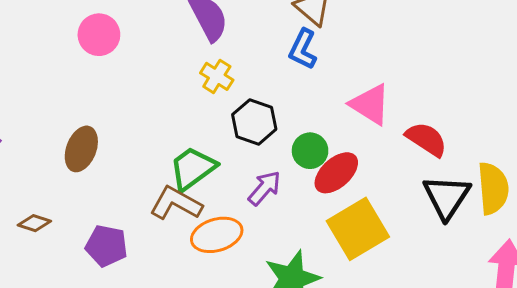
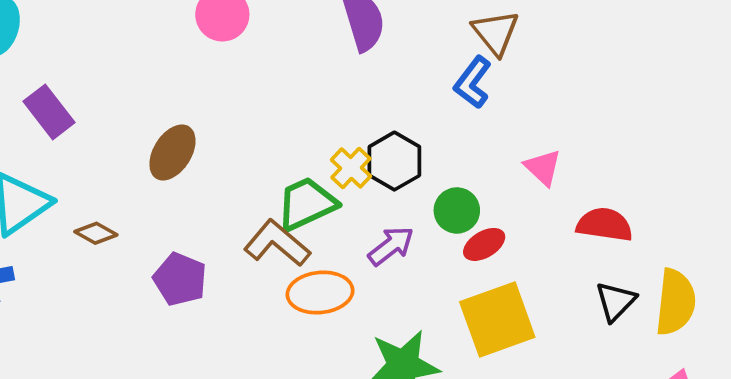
yellow cross: (217, 76) -> (351, 168), moved
pink triangle: (370, 104) -> (543, 168), size x0.7
red semicircle: (426, 139) -> (605, 225), turned -36
red ellipse: (336, 173) -> (484, 244), size x0.7
black triangle: (447, 197) -> (616, 301), size x0.7

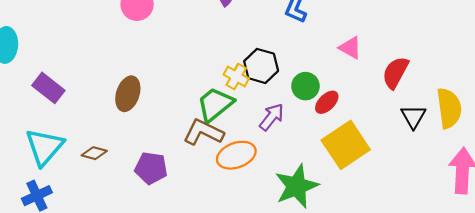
red semicircle: (605, 225) -> (395, 73), turned -56

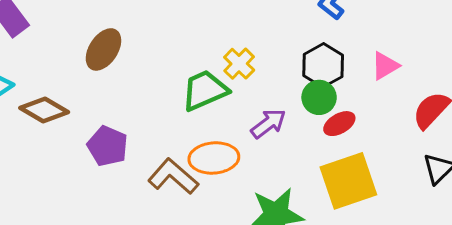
pink triangle: (350, 48) -> (385, 66), turned 45
black hexagon: (261, 66) -> (323, 65), moved
brown L-shape: (203, 132) -> (173, 176), moved
brown diamond: (94, 153) -> (44, 110), size x1.5

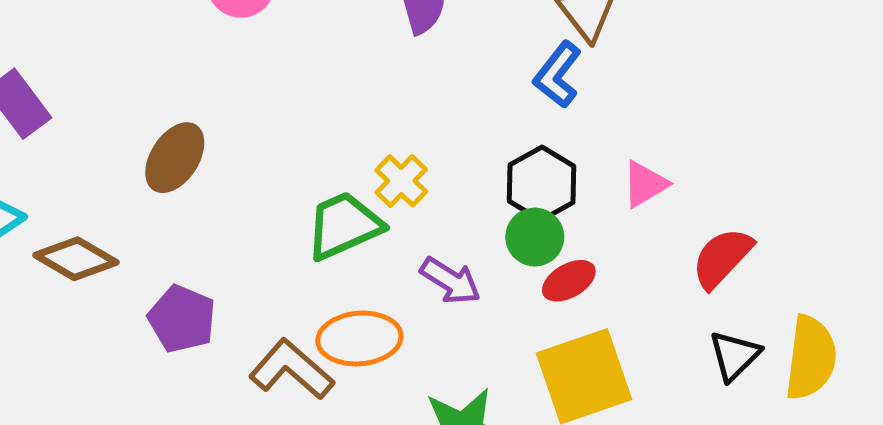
purple arrow: (268, 124) -> (450, 281), turned 69

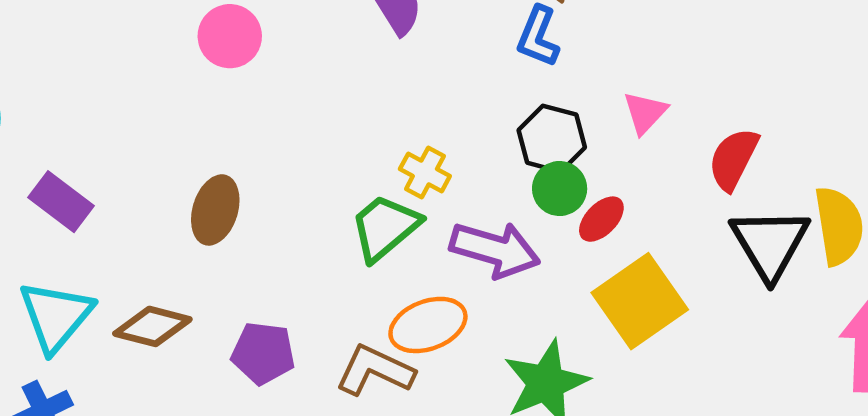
purple arrow: (450, 281) -> (495, 250), size x1.5
black triangle: (735, 356) -> (770, 244), size x1.6

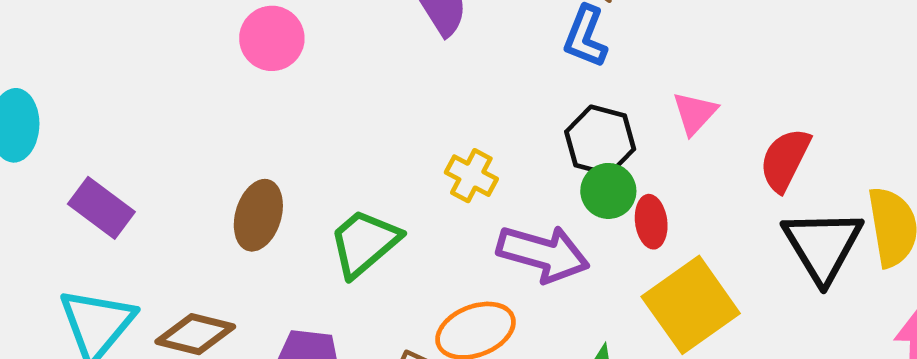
red ellipse: (601, 219) -> (651, 222), turned -51
green trapezoid: (385, 227) -> (364, 243), moved

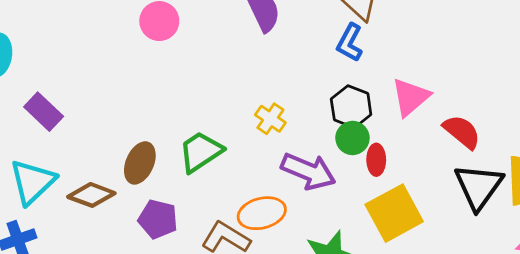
pink triangle: (695, 113) -> (411, 97), size x1.4
red semicircle: (785, 160) -> (462, 132), turned 96
brown ellipse: (258, 215) -> (140, 163), moved

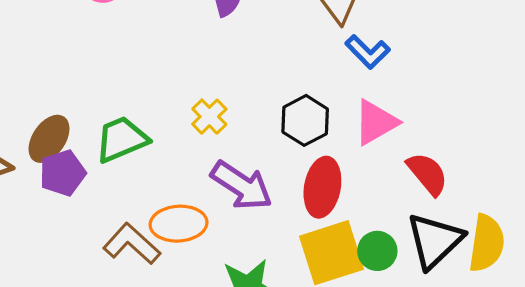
blue L-shape: (350, 43) -> (368, 52), moved, turned -84
green circle: (352, 138) -> (377, 251), moved
red ellipse: (376, 160) -> (322, 187), size x1.6
purple pentagon: (158, 219) -> (63, 173), moved, turned 30

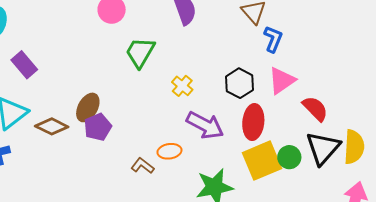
blue L-shape: (368, 52) -> (273, 39), turned -108
green trapezoid: (122, 139) -> (140, 52), moved, turned -32
orange ellipse: (179, 224) -> (169, 151), size x0.7
brown L-shape: (132, 244) -> (143, 166), size x0.7

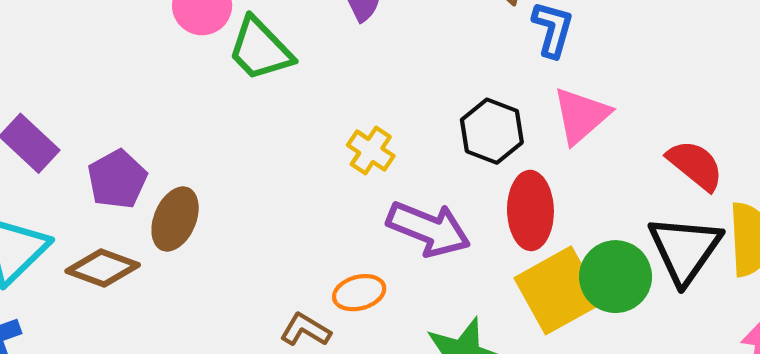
green trapezoid: (140, 52) -> (260, 49), moved, turned -68
red semicircle: (315, 109) -> (695, 165), moved
purple pentagon: (98, 127) -> (117, 179), moved
green circle: (289, 157) -> (616, 277), size x1.4

